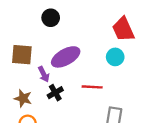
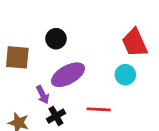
black circle: (51, 18) -> (56, 39), moved
brown square: (22, 55) -> (17, 57), moved

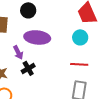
purple ellipse: (68, 75) -> (37, 37), turned 35
red line: (99, 109) -> (79, 64), moved

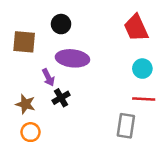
cyan circle: (80, 37) -> (142, 69), moved
red line: (79, 64) -> (144, 99), moved

